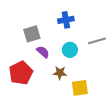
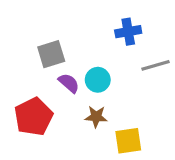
blue cross: (66, 20) -> (128, 32), moved
cyan circle: (70, 50) -> (98, 80), moved

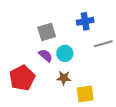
gray square: (51, 54) -> (47, 32), moved

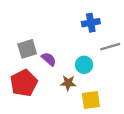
gray square: (47, 32) -> (27, 49), moved
cyan circle: (65, 53) -> (84, 65), moved

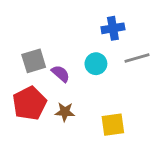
cyan circle: (84, 65) -> (96, 64), moved
brown star: (68, 83) -> (65, 112), moved

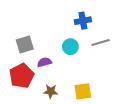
purple semicircle: (61, 74) -> (44, 62), moved, turned -56
brown star: (65, 112) -> (51, 91), moved

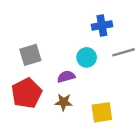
purple semicircle: (44, 62) -> (66, 77), moved
brown star: (51, 91) -> (64, 102), moved

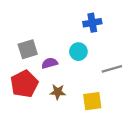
gray line: (124, 52) -> (112, 69), moved
purple semicircle: (66, 77) -> (50, 63), moved

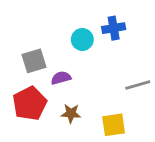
cyan circle: (78, 52) -> (82, 39), moved

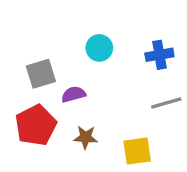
blue cross: (114, 28) -> (159, 55), moved

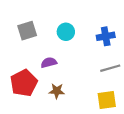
gray square: (41, 74) -> (27, 31), moved
yellow square: (137, 151) -> (107, 100), moved

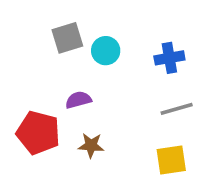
gray square: (27, 31) -> (67, 38), moved
red pentagon: (24, 83) -> (38, 133), turned -30

